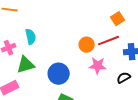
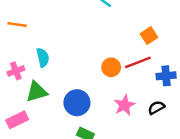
pink star: (98, 66) -> (125, 105), moved, turned -30

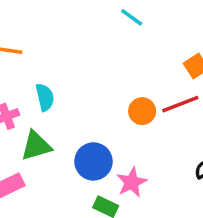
pink star: (125, 105) -> (132, 182), moved

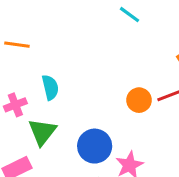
green triangle: (36, 146) -> (42, 132), turned -36

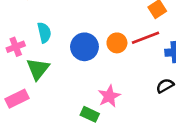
blue circle: (95, 146) -> (84, 47), moved

